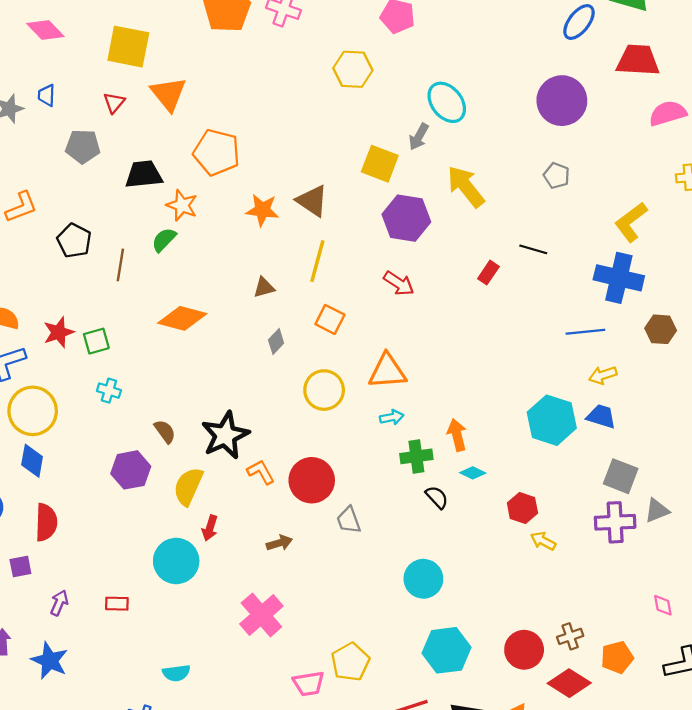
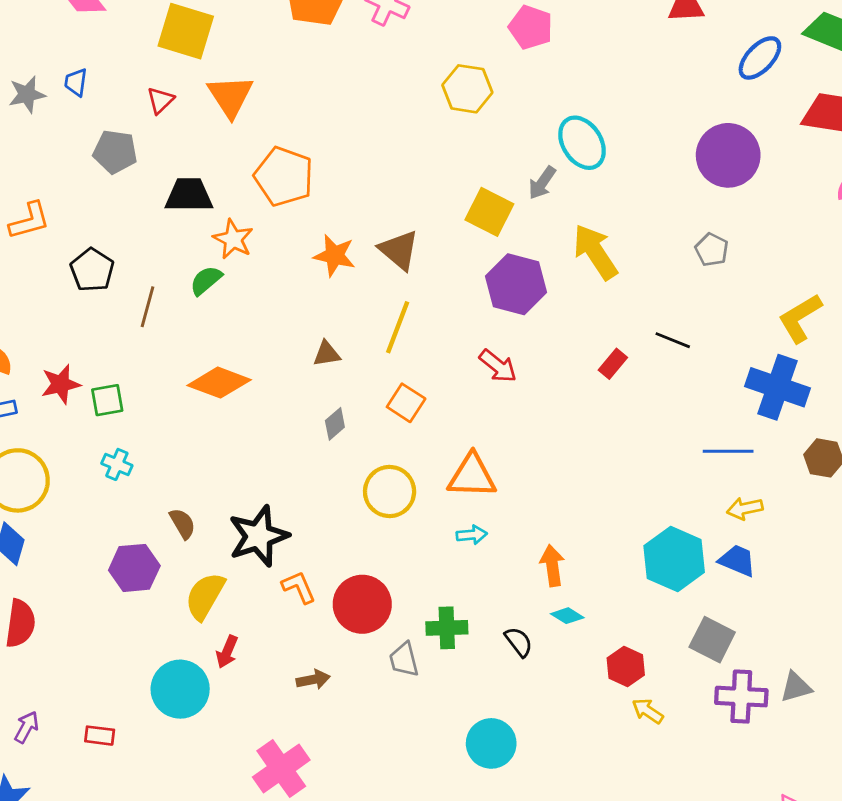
green cross: (416, 456) -> (447, 628), moved
gray square: (621, 476) -> (712, 640), moved

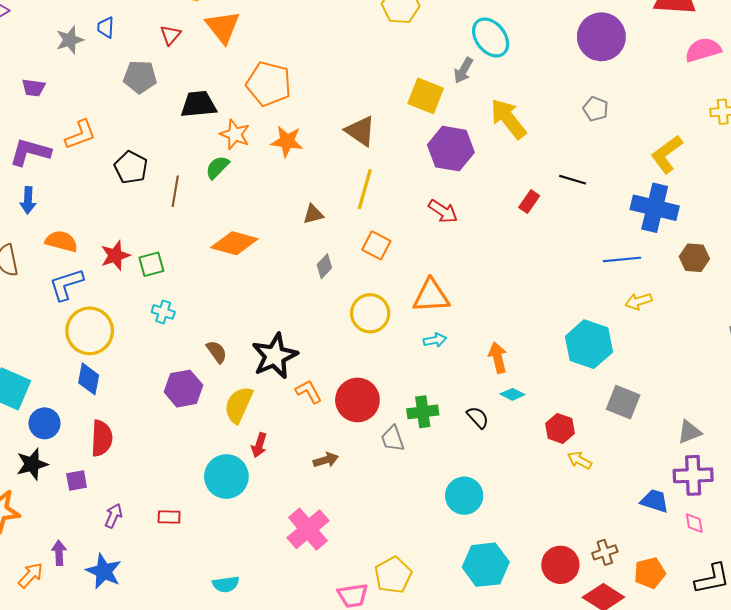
orange star: (334, 255) -> (287, 141), moved
blue trapezoid: (737, 561) -> (654, 501), moved
purple cross: (741, 697) -> (693, 475), moved

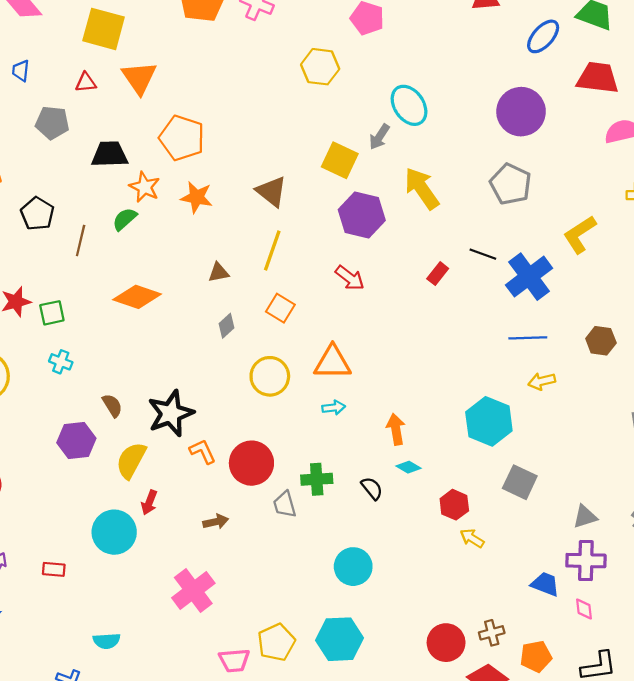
red triangle: (170, 35) -> (86, 82), turned 40
gray pentagon: (596, 109) -> (511, 184), size x1.6
blue cross: (655, 208) -> (529, 277), moved, turned 36
cyan hexagon: (486, 565) -> (340, 639), moved

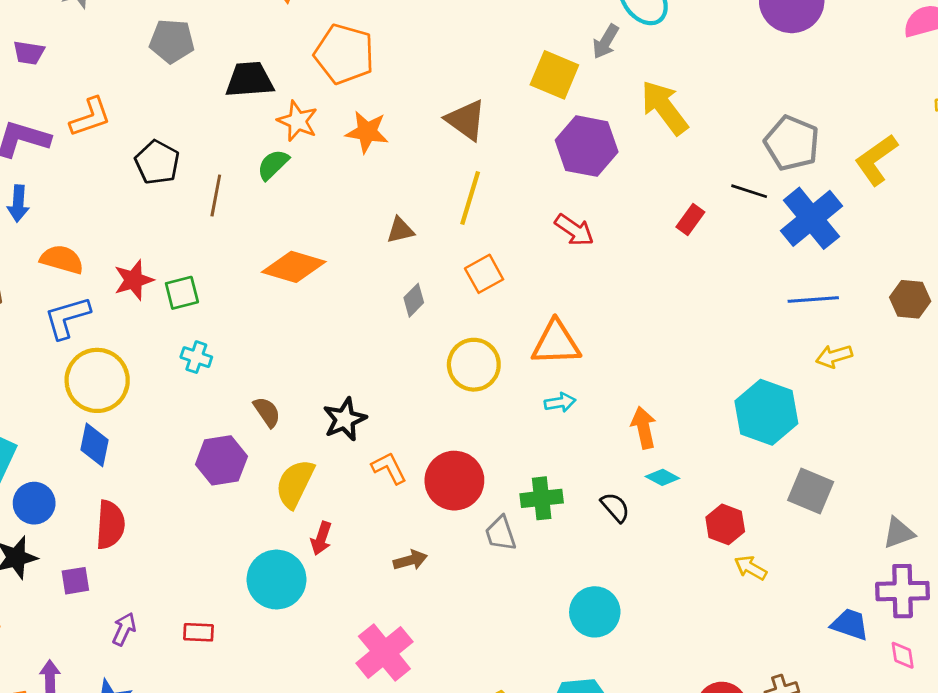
gray pentagon: (511, 184) -> (792, 143), moved
orange square: (280, 308) -> (484, 274), turned 32
black star: (171, 413) -> (345, 419), size x0.7

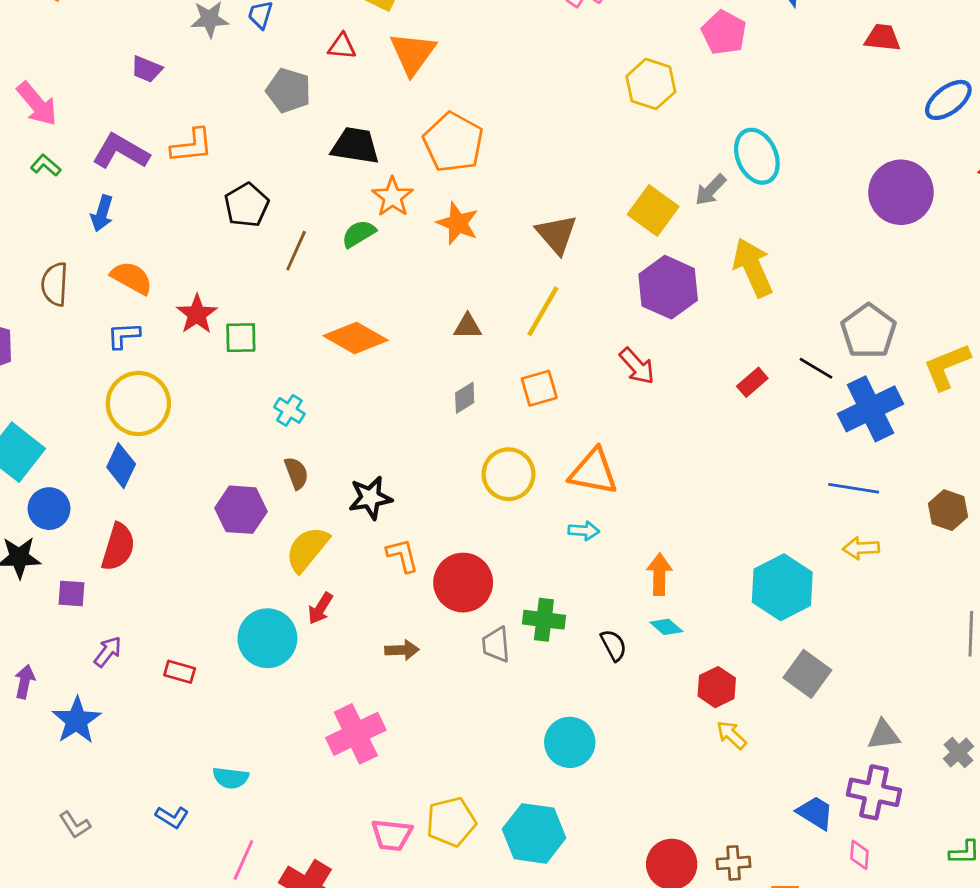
red star: (134, 280) -> (197, 314), turned -30
blue L-shape: (67, 317) -> (124, 335), size x0.7
cyan cross: (196, 357) -> (289, 410), moved

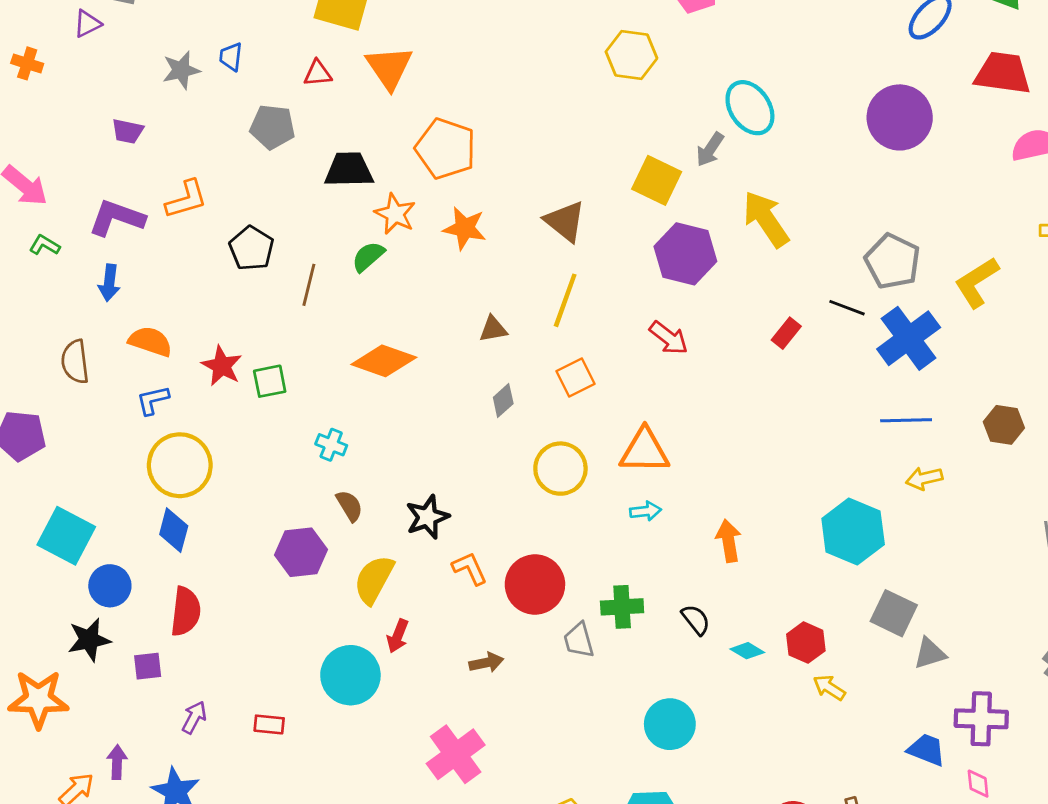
cyan diamond: (666, 627) -> (747, 651), moved
gray triangle: (883, 735) -> (930, 653), moved

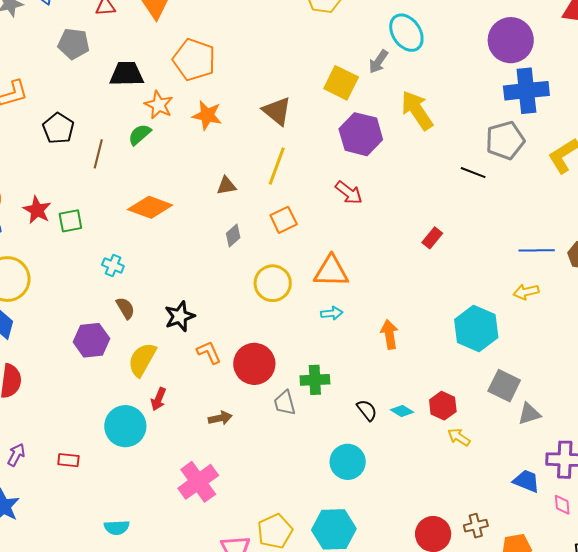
gray pentagon: (893, 261) -> (505, 140), turned 30
red rectangle: (786, 333) -> (432, 238), moved
blue cross: (909, 338) -> (526, 91), moved, turned 30
blue line: (906, 420) -> (537, 250), moved
black semicircle: (696, 620) -> (367, 410), moved

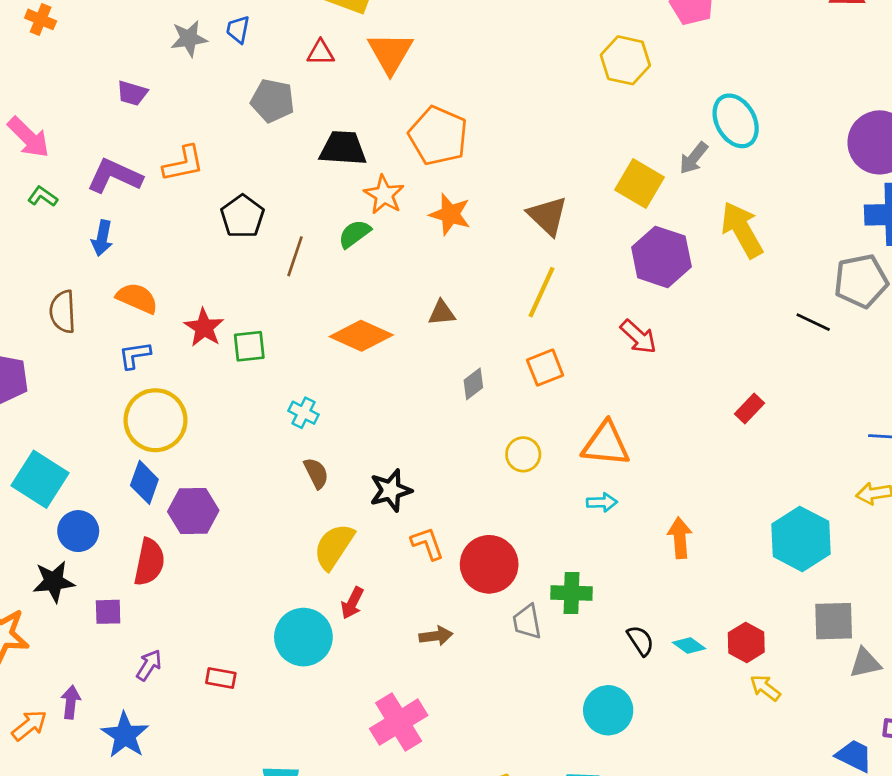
brown triangle: (226, 186) -> (442, 313), moved
yellow circle: (273, 283) -> (523, 454), size x0.7
purple hexagon: (91, 340) -> (193, 511), moved
gray square: (504, 386) -> (834, 621), turned -32

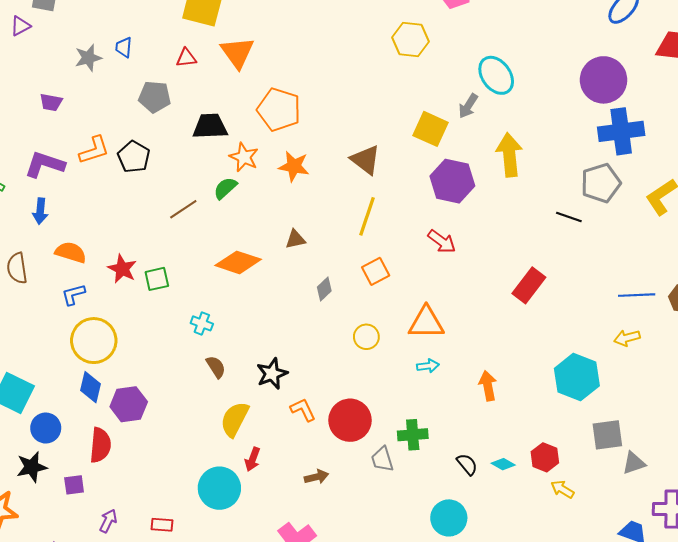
black pentagon: (242, 216) -> (134, 157), moved
yellow arrow: (742, 230) -> (509, 155), turned 30
brown line: (295, 256) -> (183, 209), turned 44
red rectangle: (750, 408) -> (529, 285), size x1.6

